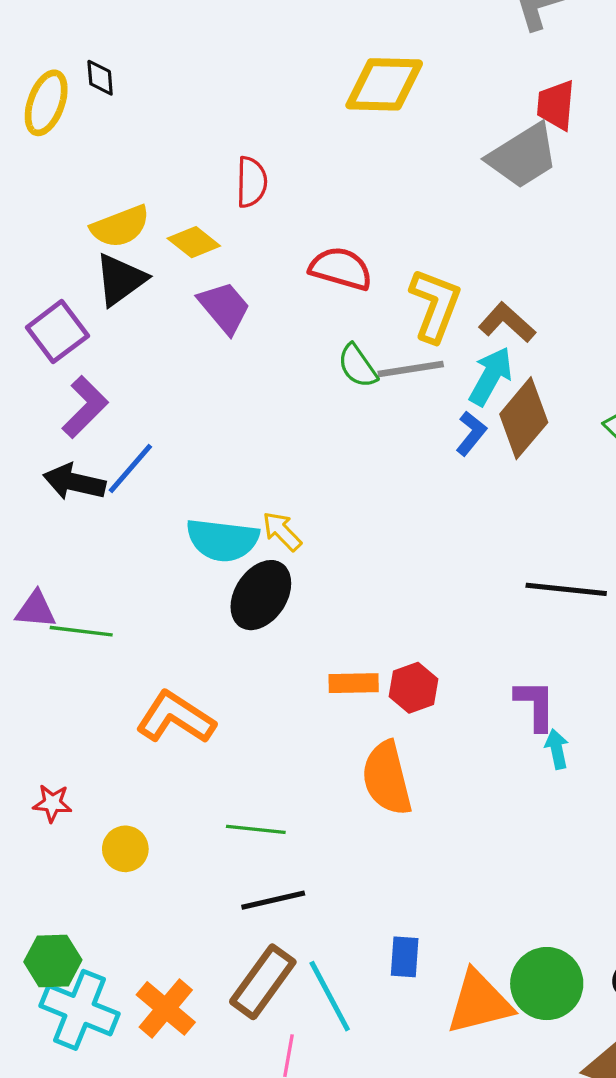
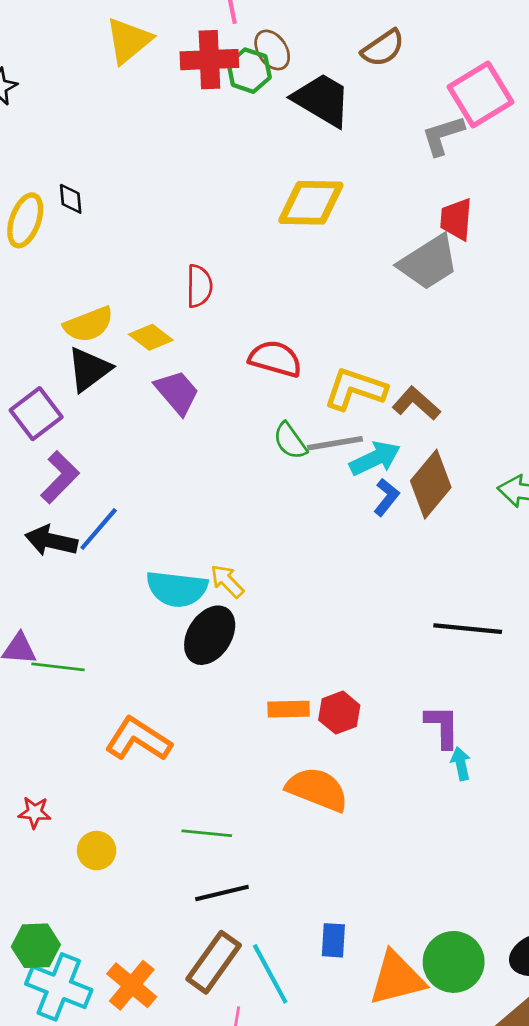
yellow L-shape: (435, 305) -> (355, 389), turned -92
cyan arrow: (491, 376) -> (375, 458), moved, turned 36
orange semicircle: (387, 778) -> (317, 789), turned 126

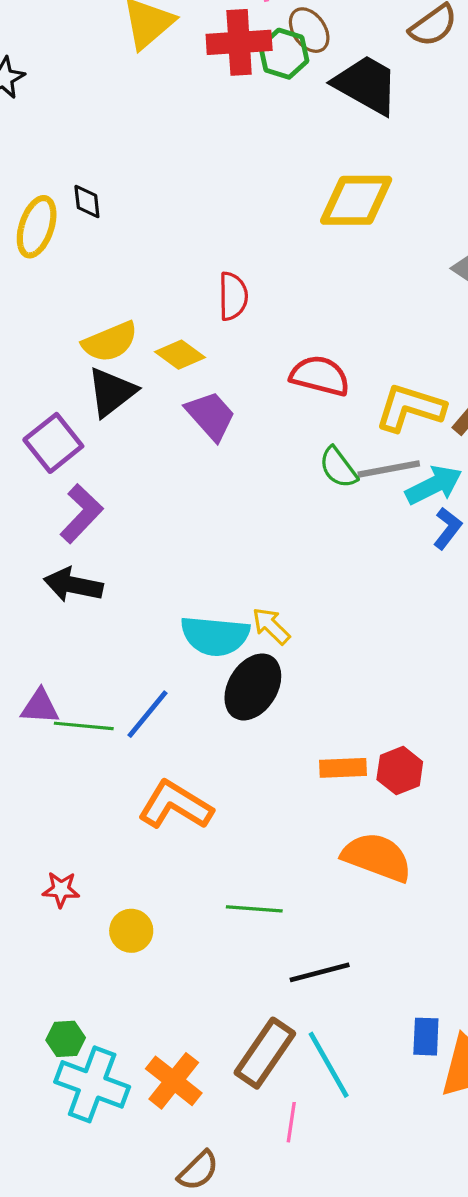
blue line: (99, 529) -> (148, 714), moved
black line: (222, 893) -> (320, 972), moved
blue rectangle: (333, 940) -> (426, 1037), moved
green hexagon: (36, 946) -> (66, 1039), size x0.7

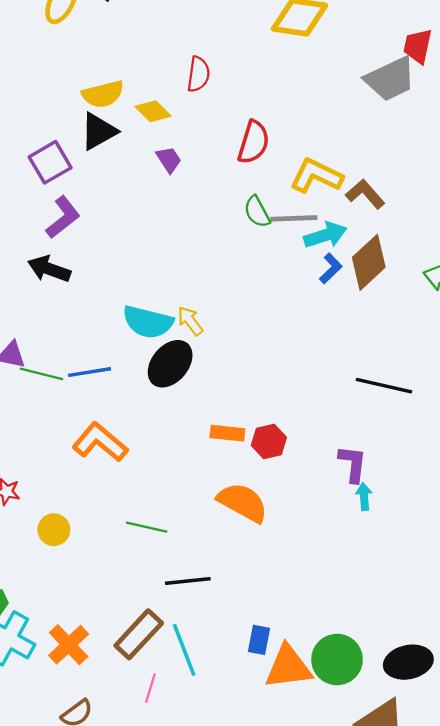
red semicircle: (320, 376) -> (254, 142), turned 84
purple trapezoid: (211, 416) -> (169, 160), size x0.7
blue line: (148, 714) -> (90, 372), turned 33

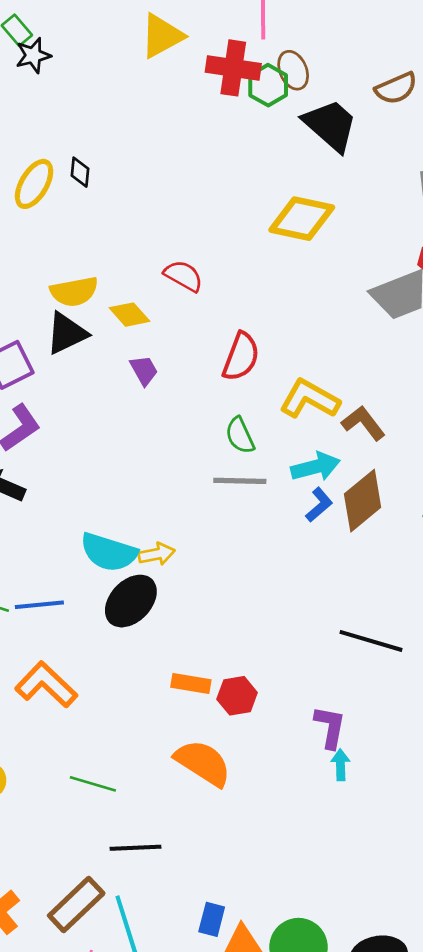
red semicircle: (198, 74) -> (183, 276), turned -72
gray line: (294, 218) -> (240, 481), moved
yellow arrow: (190, 321) -> (157, 554), turned 112

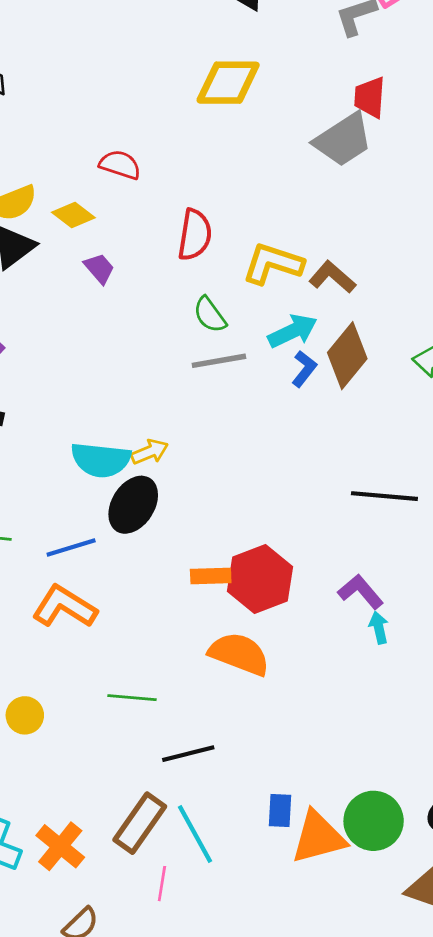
blue line: (39, 605) -> (71, 547), moved
red hexagon: (237, 696) -> (260, 579), size x1.6
purple L-shape: (330, 727) -> (361, 592), turned -39

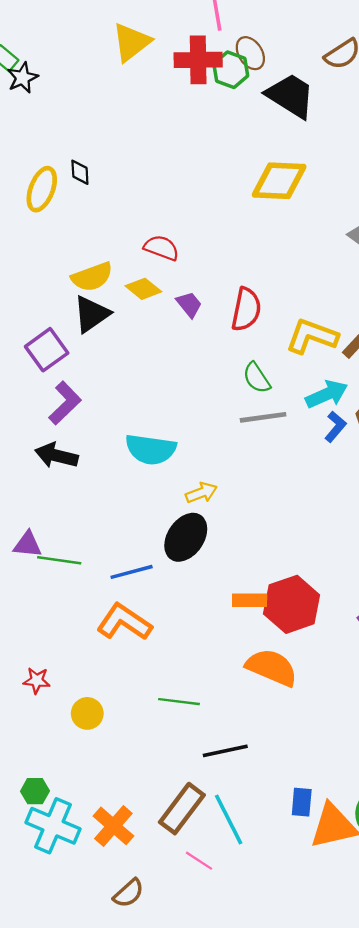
red semicircle: (120, 165) -> (161, 248), moved
purple trapezoid: (99, 268) -> (189, 304), moved
cyan semicircle: (101, 460) -> (151, 449), moved
pink line: (162, 884) -> (199, 861), turned -68

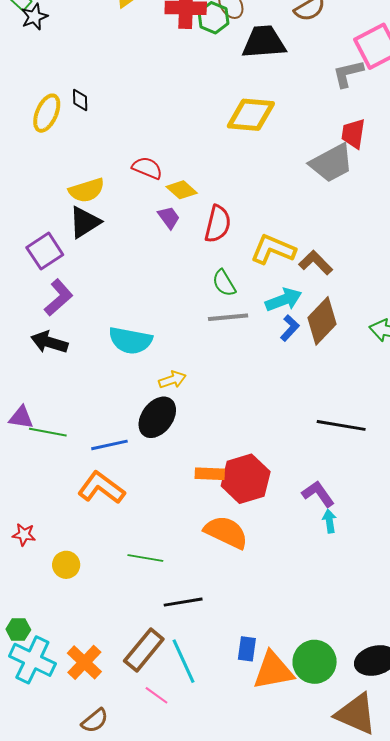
black trapezoid: (291, 96) -> (264, 42), turned -39
yellow diamond: (143, 289) -> (182, 190), moved

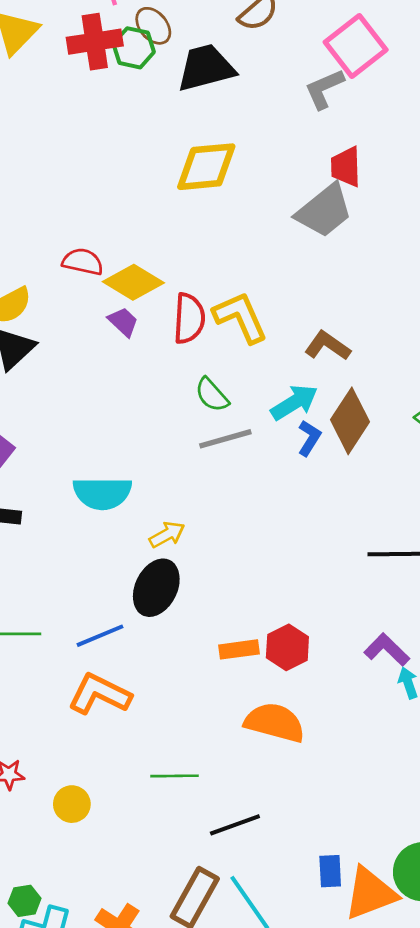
yellow diamond: (182, 190) -> (133, 282), size x1.4
yellow L-shape: (273, 249) -> (240, 317), moved, turned 54
red hexagon: (246, 479) -> (287, 647), size x0.7

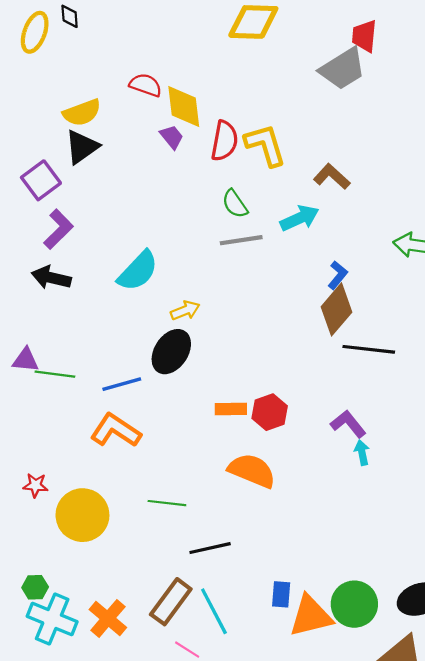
yellow diamond: (133, 282) -> (184, 107), turned 45
brown diamond: (350, 421) -> (336, 309), moved
blue L-shape: (309, 438) -> (338, 275), moved
cyan semicircle: (102, 493) -> (138, 271), turned -54
yellow circle: (72, 804) -> (82, 515), size x1.8

